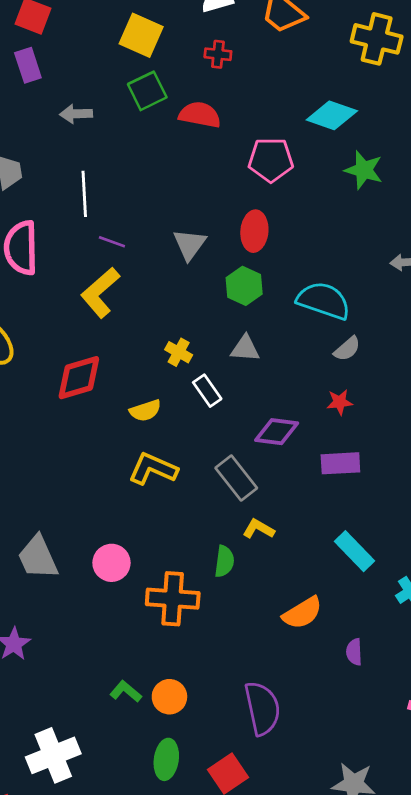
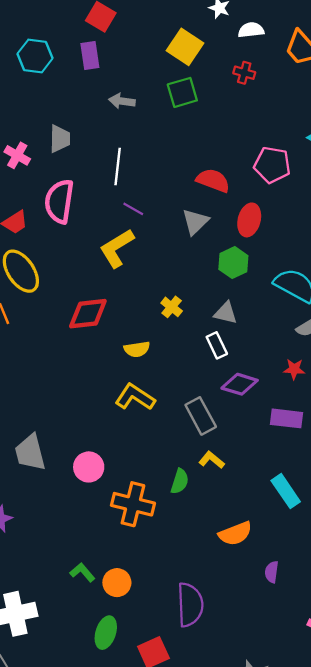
red semicircle: (200, 115) -> (213, 180), moved
white rectangle: (207, 391) -> (217, 345), moved

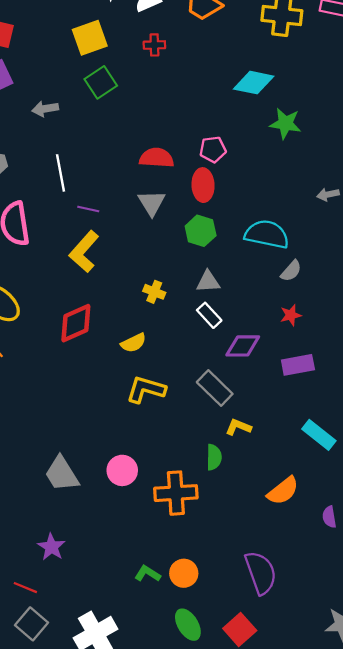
yellow square: (185, 47) -> (90, 38), turned -36
pink pentagon: (272, 165) -> (213, 149), moved, size x0.7
green ellipse: (106, 633) -> (188, 625), turned -32

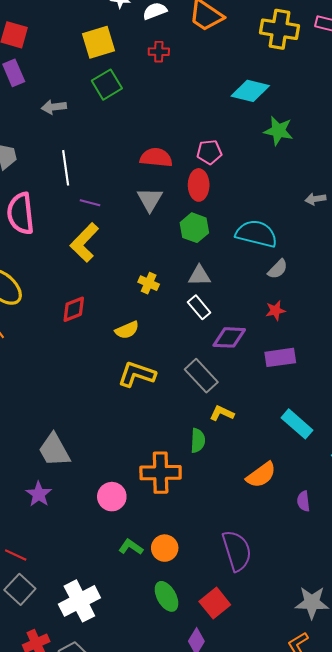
red diamond: (76, 323) -> (74, 309), size x0.7
pink circle: (122, 470) -> (112, 497), moved
purple star: (51, 547) -> (39, 494), moved

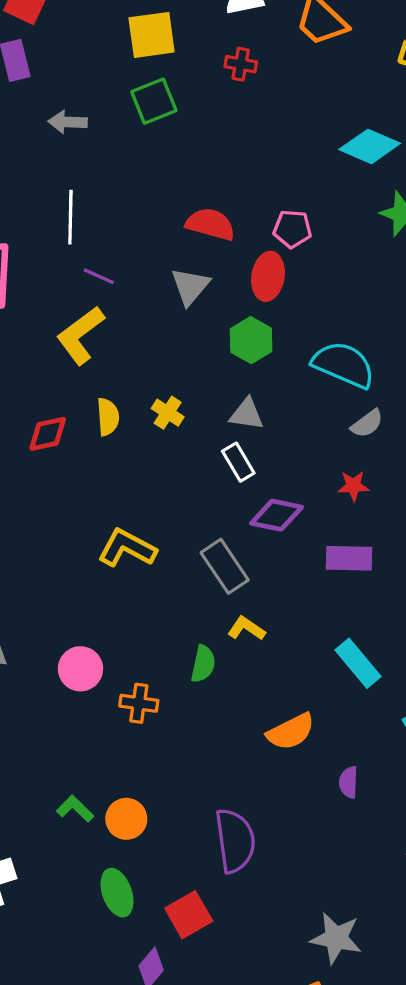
yellow semicircle: (127, 330) -> (108, 417), moved, turned -80
orange cross: (161, 473) -> (139, 703), size x0.6
pink circle: (112, 497) -> (80, 669), moved

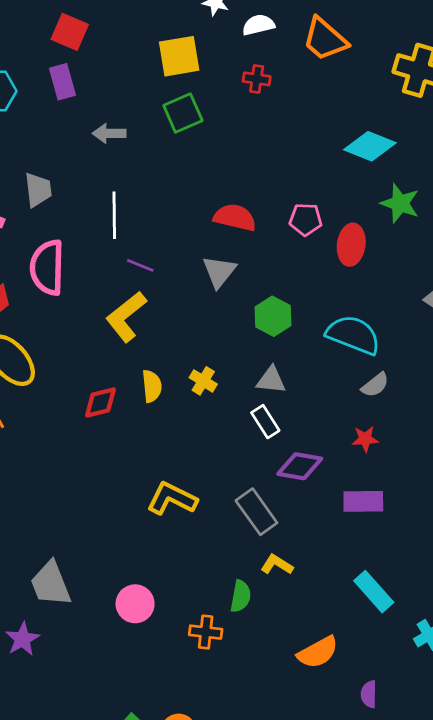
red ellipse: (268, 276) -> (351, 245), moved
orange cross: (139, 703) -> (206, 632), moved

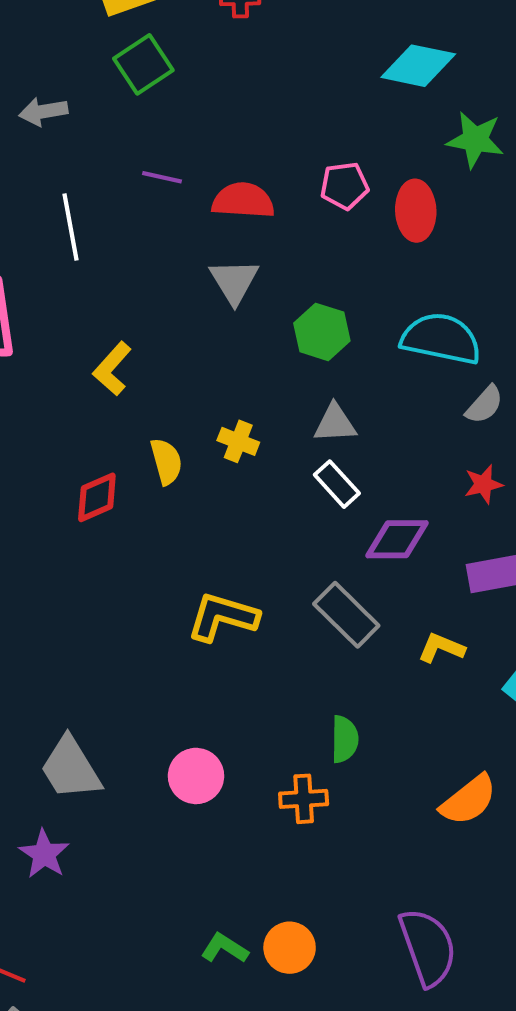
purple line: (140, 265) -> (162, 177), moved
yellow L-shape: (126, 317) -> (112, 369), size x0.7
yellow L-shape: (277, 565) -> (441, 648), moved

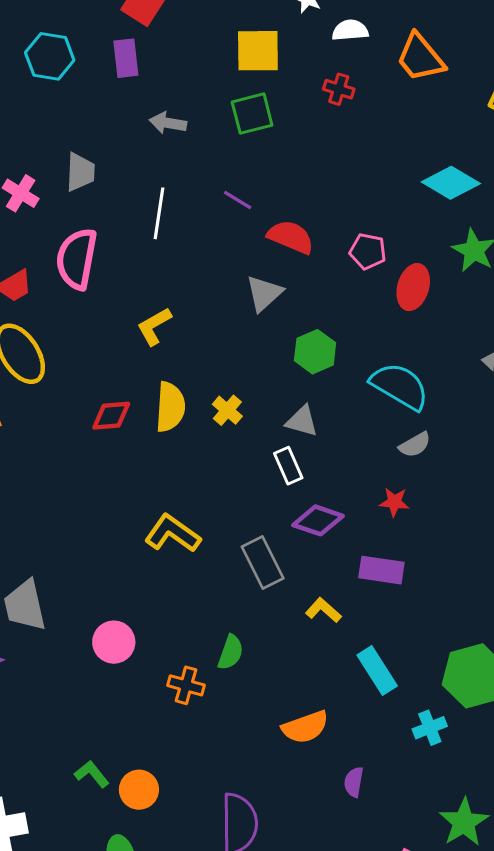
yellow semicircle: (166, 461) -> (170, 407), size x1.4

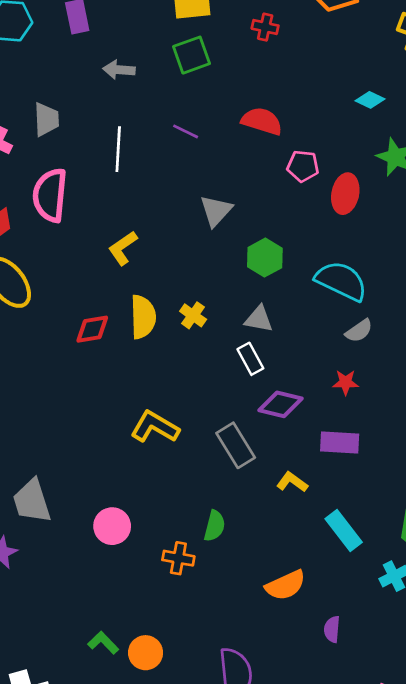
cyan diamond: (451, 183) -> (370, 100), size x0.6
red semicircle: (291, 237) -> (262, 121), moved

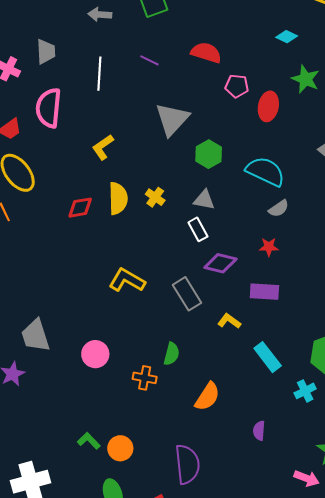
gray triangle: (216, 211) -> (172, 119), size x1.4
orange semicircle: (285, 585) -> (207, 397), moved, turned -32

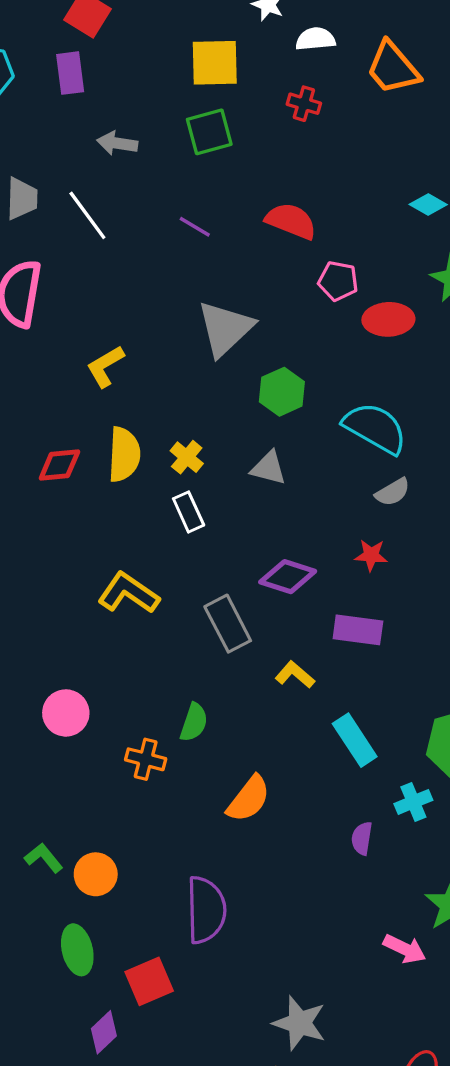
white line: (99, 74) -> (87, 215), moved, turned -44
red ellipse: (268, 106) -> (388, 319), turned 72
white rectangle: (198, 229) -> (189, 512), moved
purple semicircle: (259, 431) -> (362, 838), moved

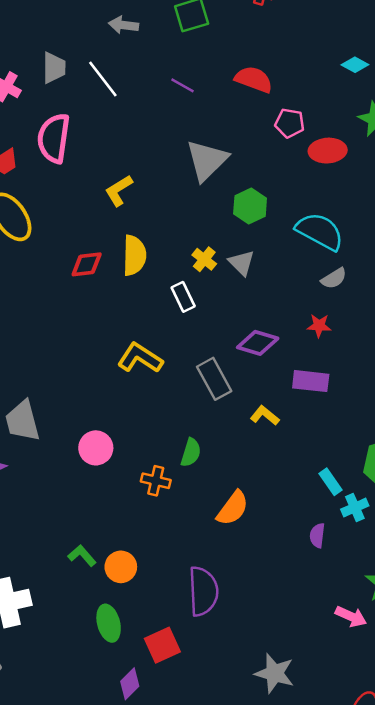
yellow cross: (187, 457) -> (204, 259), moved
gray triangle: (269, 468) -> (242, 263), turned 32
cyan rectangle: (355, 740) -> (330, 482), moved, size x0.7

